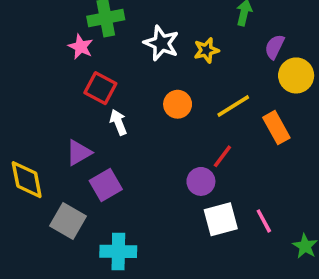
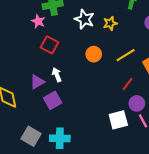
white arrow: (118, 122) -> (57, 75), moved
red line: (222, 156) -> (128, 84), moved
purple circle: (201, 181) -> (137, 103), moved
gray square: (68, 221) -> (31, 136), moved

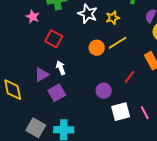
pink star: (38, 21) -> (33, 17), moved
yellow line: (126, 55) -> (118, 43), moved
purple circle: (137, 103) -> (104, 91), moved

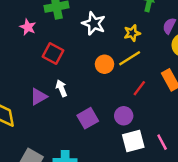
yellow star: (113, 18) -> (132, 33), moved
red line: (130, 77) -> (139, 88), moved
purple circle: (104, 91) -> (124, 116), moved
purple square: (57, 93) -> (88, 118), moved

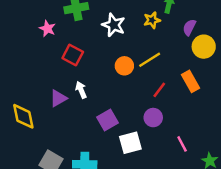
yellow star: (132, 33) -> (152, 20), moved
purple circle: (124, 116) -> (153, 118), moved
white square: (133, 141) -> (130, 143), moved

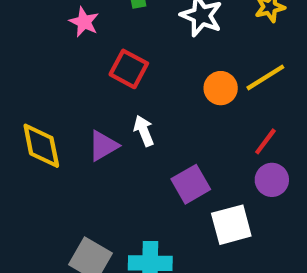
red line: (159, 90) -> (265, 141), moved
yellow diamond: (23, 116) -> (41, 146), moved

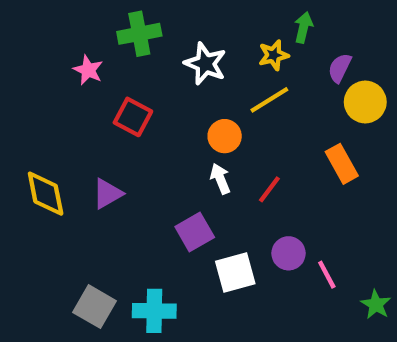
yellow line: (265, 77) -> (269, 100), moved
white arrow: (144, 131) -> (220, 179), moved
purple circle: (272, 180) -> (289, 253), moved

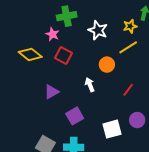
pink star: (88, 70) -> (52, 34), moved
white arrow: (220, 179) -> (90, 85), moved
yellow diamond: (46, 194) -> (30, 54), moved, turned -40
purple square: (195, 232) -> (75, 116), moved

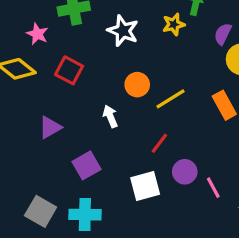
pink star: (52, 34) -> (37, 34), moved
yellow line: (128, 47) -> (170, 99), moved
red line: (128, 90) -> (159, 143), moved

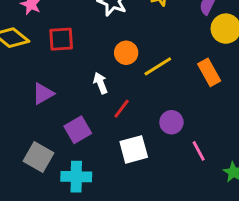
red square: (69, 70) -> (61, 39), turned -32
red line: (159, 143) -> (122, 109), moved
purple circle: (185, 172) -> (171, 122), moved
gray square: (41, 211) -> (38, 157), moved

